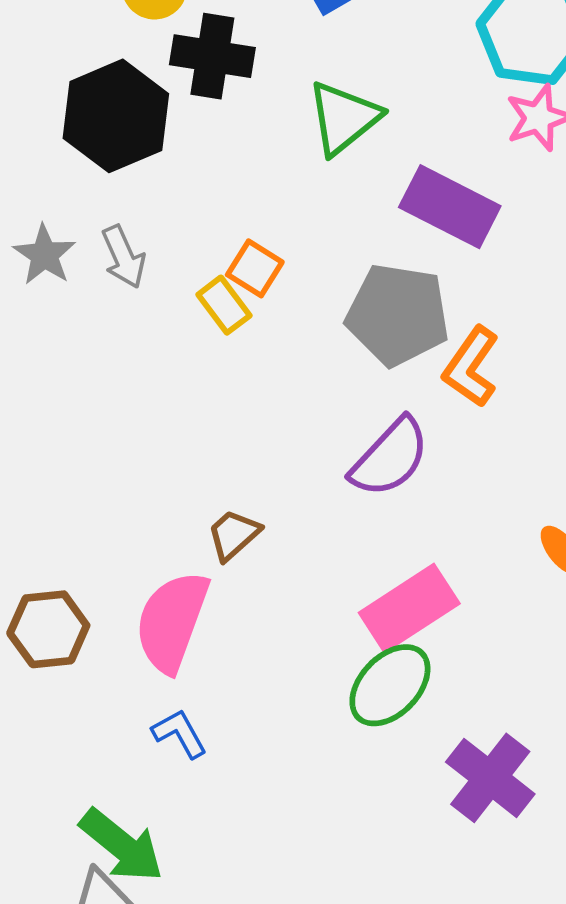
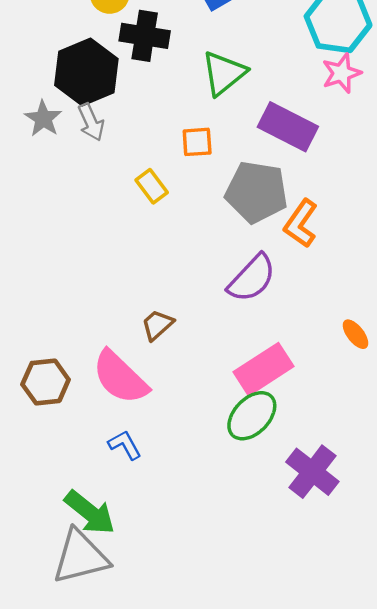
gray star: (44, 255) -> (43, 119), moved
gray arrow: (124, 257) -> (91, 122), moved
orange square: (255, 268) -> (197, 142), moved, turned -36
pink semicircle: (172, 622) -> (120, 377), turned -66

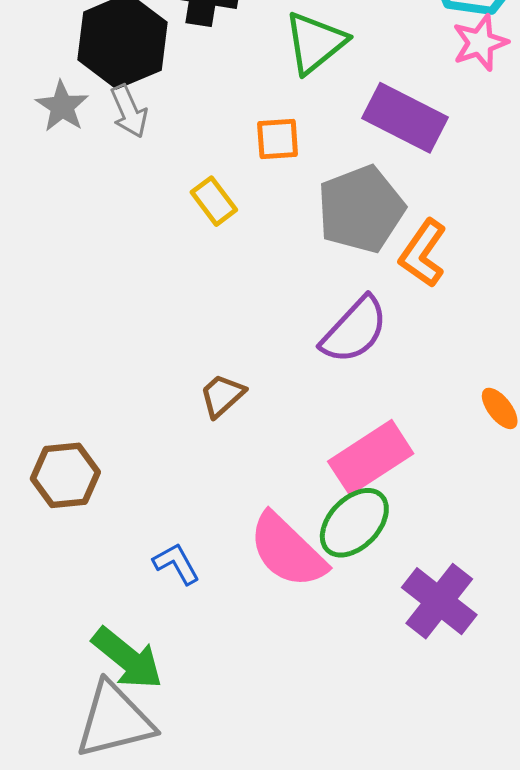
gray pentagon: (256, 192) -> (361, 209), turned -30
pink semicircle: (120, 377) -> (287, 551), moved

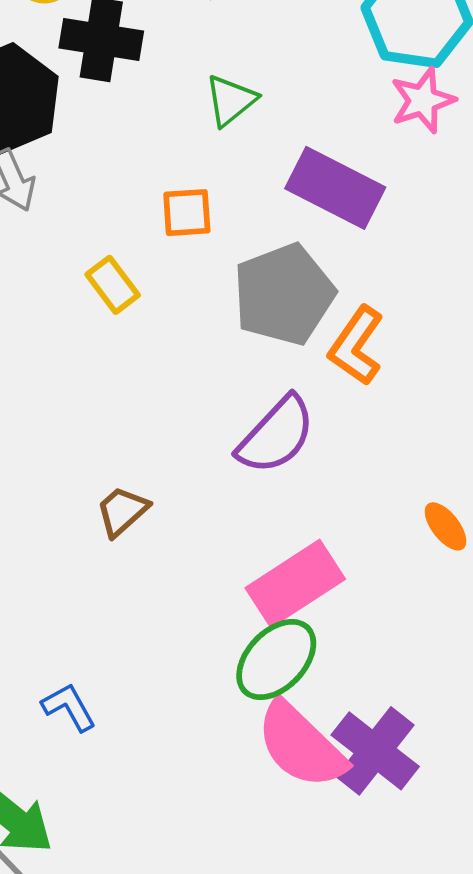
green triangle: (315, 43) -> (231, 100), size x0.7
pink semicircle: (287, 551) -> (301, 745), moved

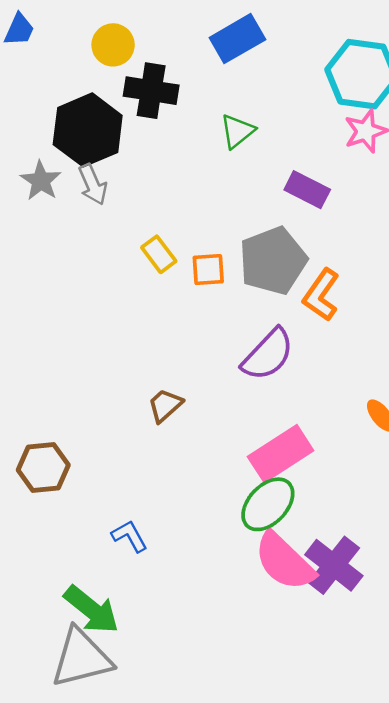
purple rectangle: (335, 188) -> (307, 190), size x0.7
orange square: (187, 213) -> (208, 270), moved

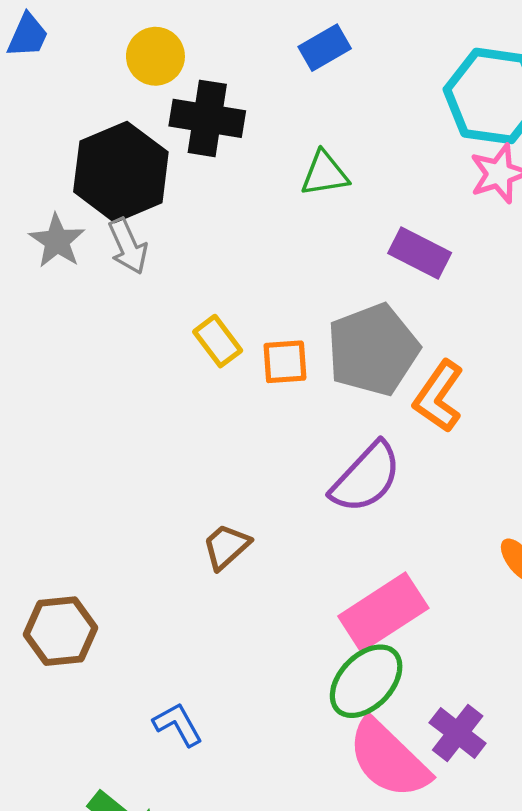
blue rectangle: (237, 39) -> (325, 48), size x0.7
green triangle: (237, 131) -> (325, 174), turned 30
purple cross: (334, 565) -> (458, 733), moved, size x0.7

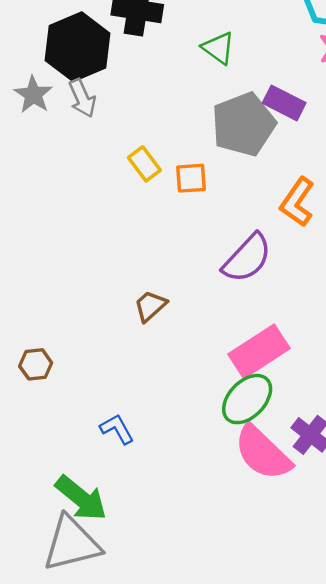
green triangle: (325, 174) -> (218, 48), turned 45
gray pentagon: (373, 350) -> (244, 124), moved
brown hexagon: (60, 631) -> (36, 364), size x0.7

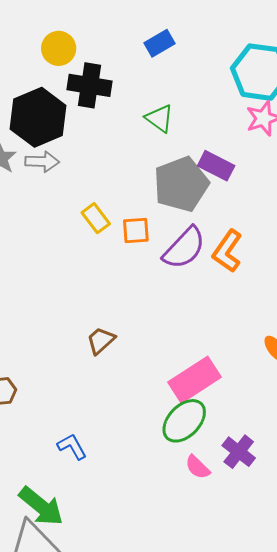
gray arrow: (82, 98) -> (42, 162), turned -64
purple semicircle: (247, 258) -> (184, 248), moved
pink semicircle: (263, 453) -> (198, 467), size x0.5

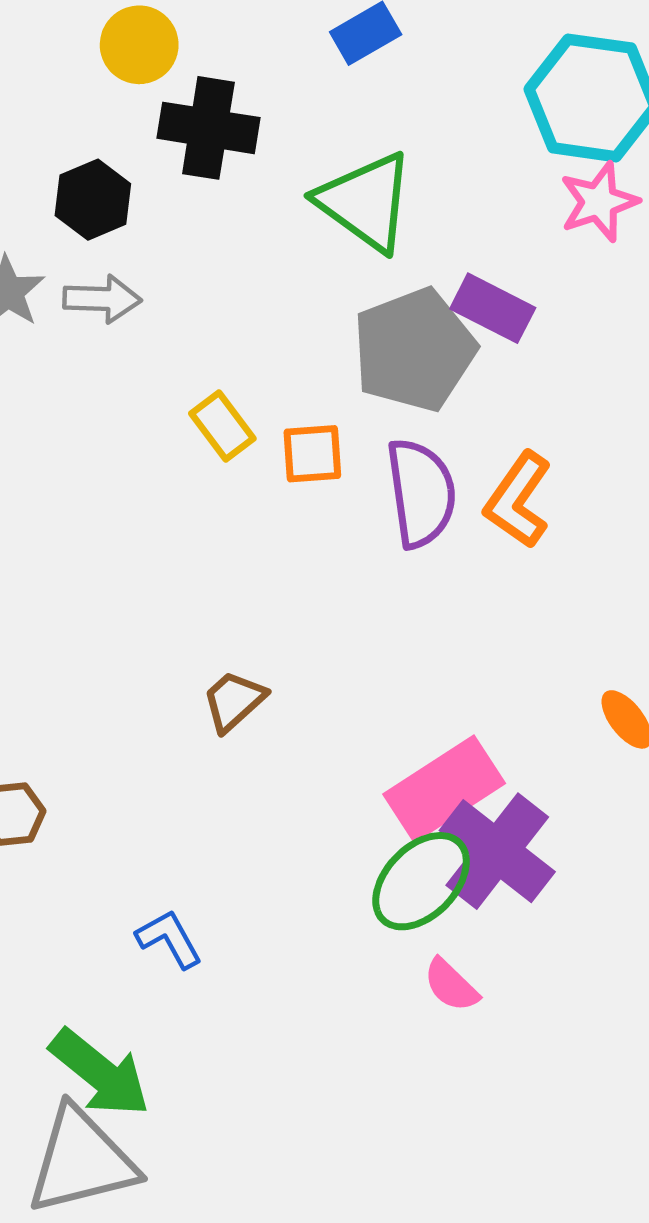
black hexagon: (38, 117) -> (93, 200), size x0.6
green triangle: (159, 118) -> (366, 202), size x1.6
purple semicircle: (184, 248) -> (421, 493), turned -51
purple cross: (239, 452) -> (497, 851), moved, size x1.5

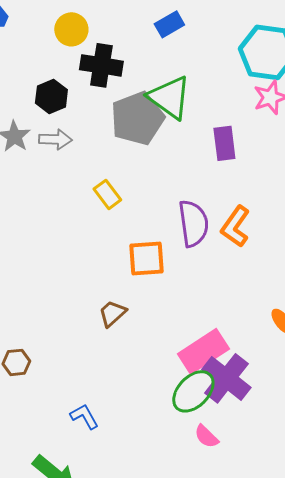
purple rectangle: (493, 308) -> (224, 143), turned 56
gray pentagon: (414, 350) -> (137, 118), moved
orange square: (312, 454) -> (146, 258), moved, size x1.4

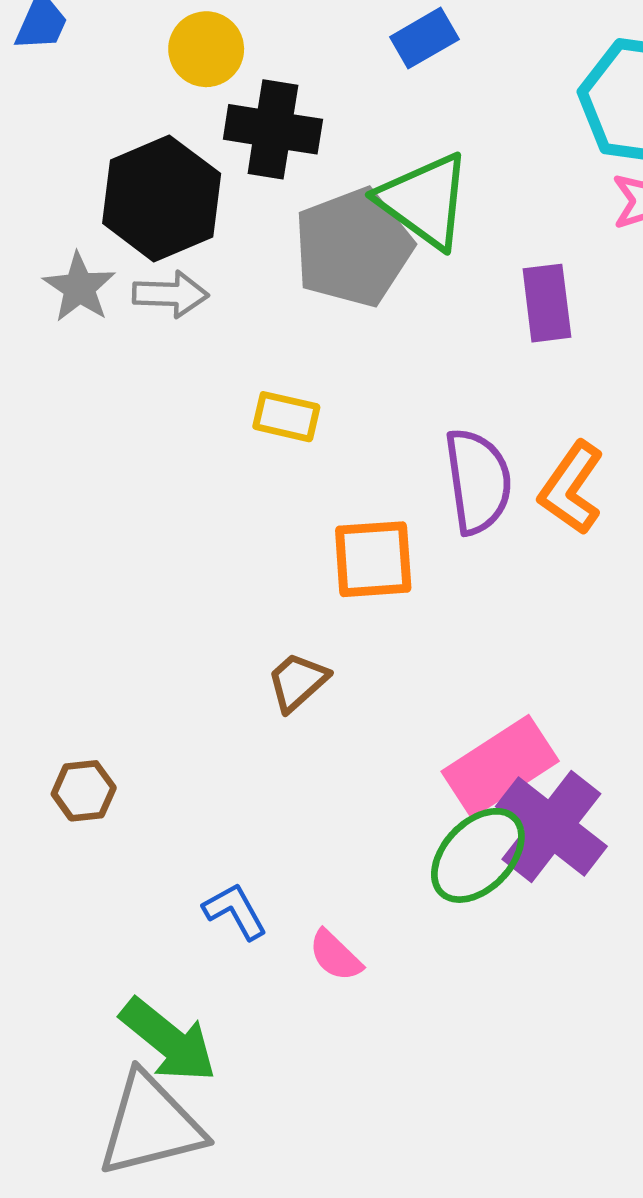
black hexagon: (51, 96) -> (162, 198), size x1.6
yellow rectangle: (107, 194) -> (286, 417), turned -40
pink semicircle: (206, 436) -> (335, 956), moved

